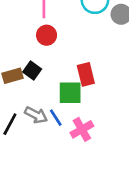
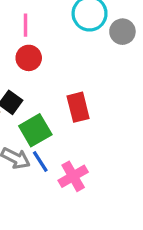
green square: (70, 93) -> (35, 130), moved, turned -30

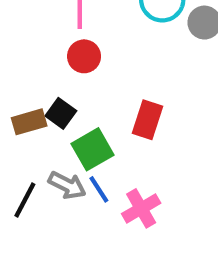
red rectangle: (78, 107) -> (147, 120), turned 32

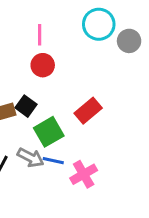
red rectangle: (147, 120) -> (88, 111), turned 32
blue line: (99, 189) -> (53, 161), turned -45

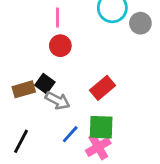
green square: (49, 132) -> (101, 127), moved, turned 32
gray arrow: (31, 158) -> (58, 100), moved
blue line: (53, 161) -> (70, 134), turned -60

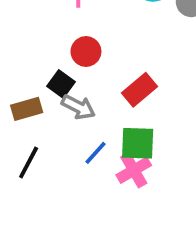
red circle: (60, 46) -> (86, 52), moved
brown rectangle: (24, 89) -> (27, 109), moved

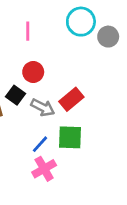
gray arrow: (78, 107) -> (43, 107), moved
pink cross: (134, 170) -> (44, 169), moved

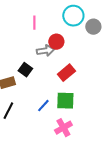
red circle: (33, 72) -> (56, 42), moved
gray arrow: (43, 107) -> (45, 51), moved, turned -36
pink cross: (44, 169) -> (63, 128), moved

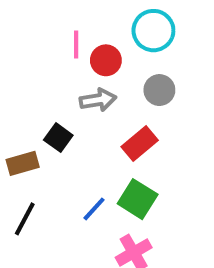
gray circle: (93, 27) -> (159, 90), moved
red circle: (56, 42) -> (106, 60), moved
green square: (65, 101) -> (138, 199), turned 30

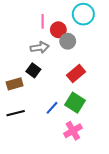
gray circle: (159, 90) -> (68, 41), moved
gray arrow: (98, 100) -> (40, 47), moved
black line: (25, 219) -> (16, 113), turned 48

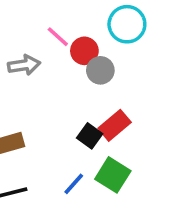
pink line: (43, 21) -> (58, 37), turned -48
gray arrow: (40, 47) -> (24, 65), moved
black square: (33, 70) -> (90, 136), moved

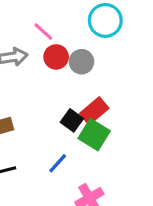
red circle: (84, 51) -> (56, 57), moved
green square: (113, 175) -> (94, 135), moved

